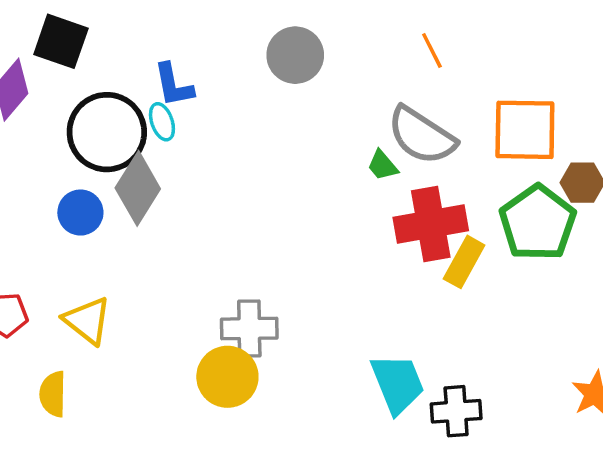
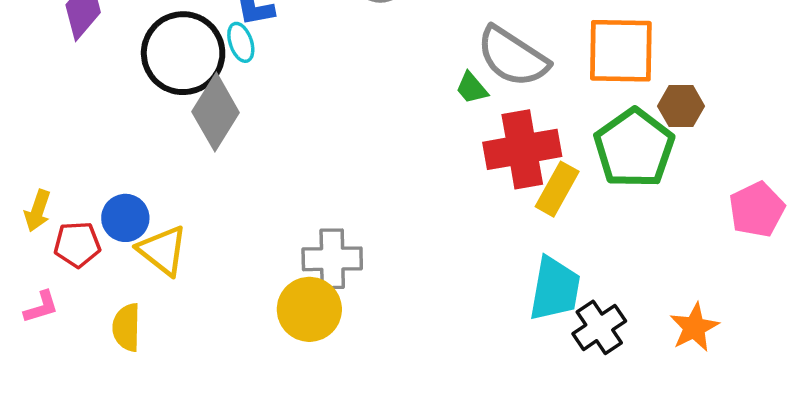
blue circle: (80, 213) -> (125, 218), moved
cyan trapezoid: (397, 384) -> (555, 289), moved, turned 32
black cross: (456, 411) -> (599, 327), moved, turned -30

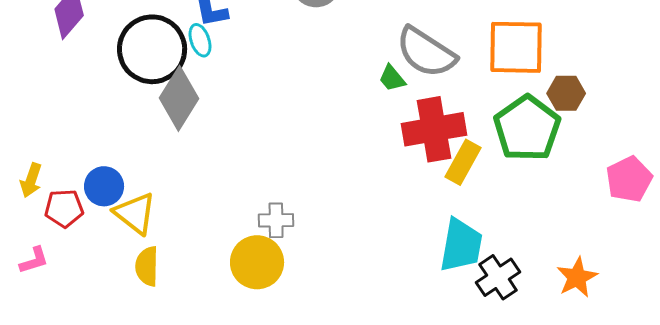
gray cross: (332, 259) -> (276, 220), size x0.7
yellow semicircle: (127, 327) -> (147, 266), moved

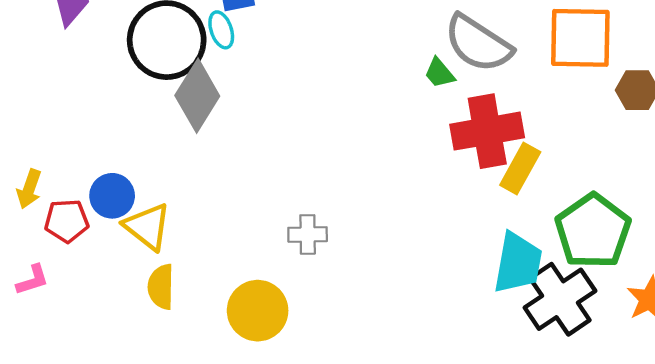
green pentagon: (527, 128) -> (593, 231), moved
yellow circle: (257, 262) -> (258, 311), moved
black cross: (498, 277) -> (560, 299), size x1.4

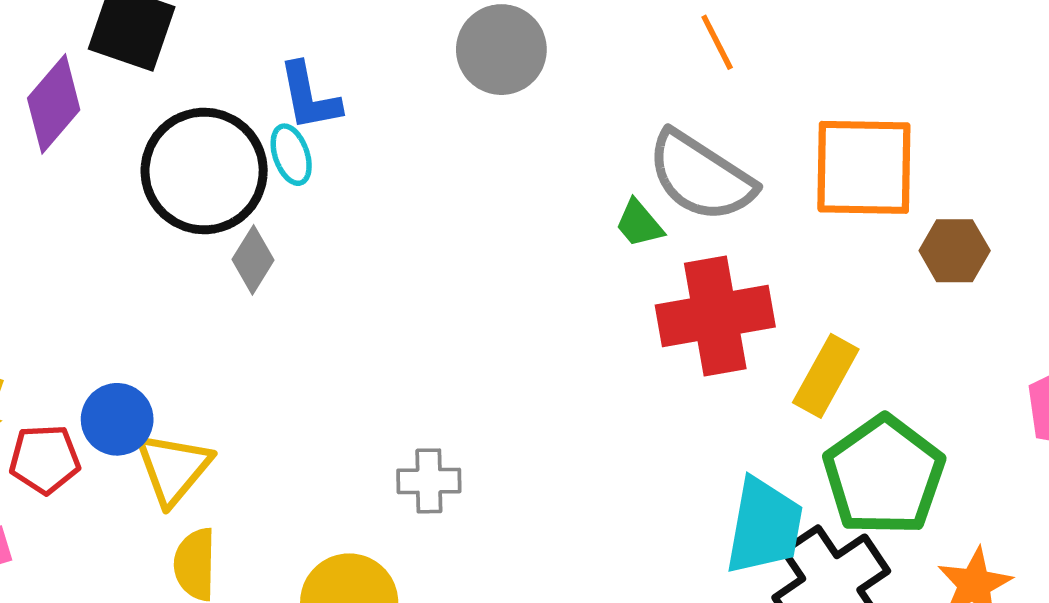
gray diamond: (197, 96) -> (253, 260), size x0.6
yellow rectangle: (520, 169) -> (826, 376), moved
yellow triangle: (147, 227) -> (173, 468), turned 32

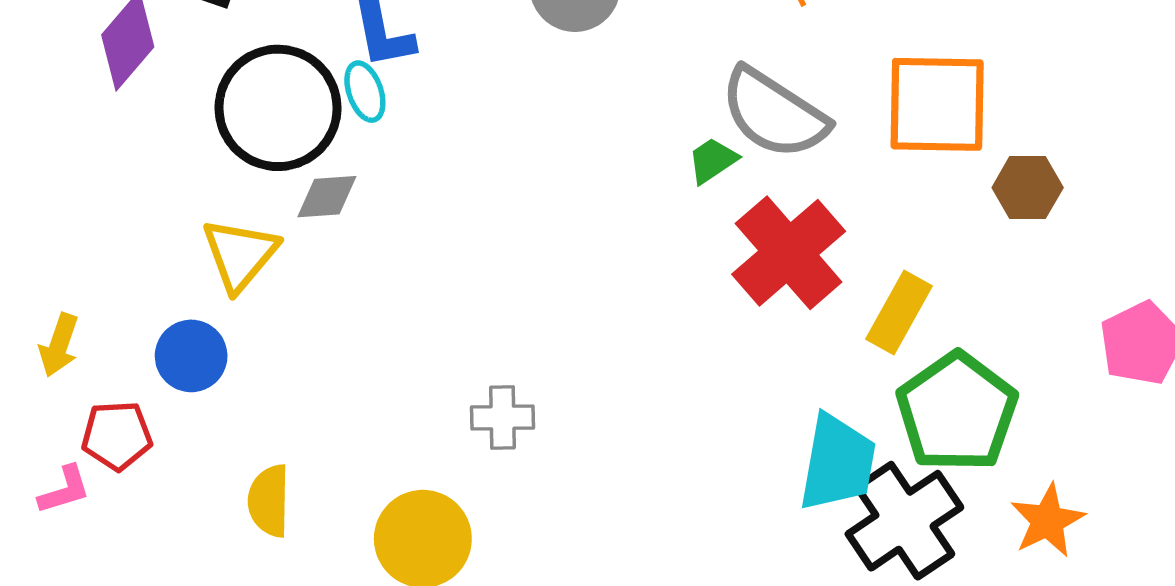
green trapezoid: (639, 224) -> (713, 160), turned 96
gray diamond: (253, 260) -> (327, 197), turned 54
red cross: (715, 316) -> (789, 253), turned -31
red pentagon: (45, 459) -> (117, 436), moved
yellow triangle: (173, 468) -> (240, 255), moved

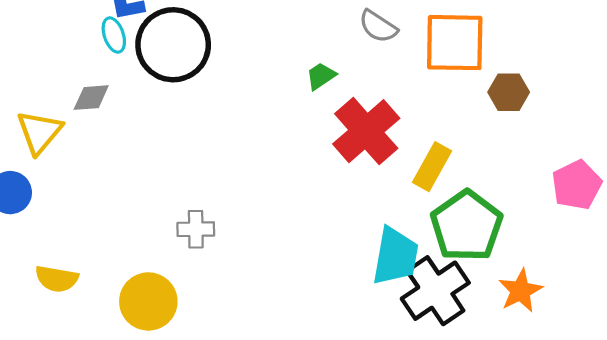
black circle: (278, 108) -> (173, 45), moved
gray semicircle: (774, 113) -> (378, 26), moved, size x0.6
yellow semicircle: (269, 501) -> (57, 279), turned -81

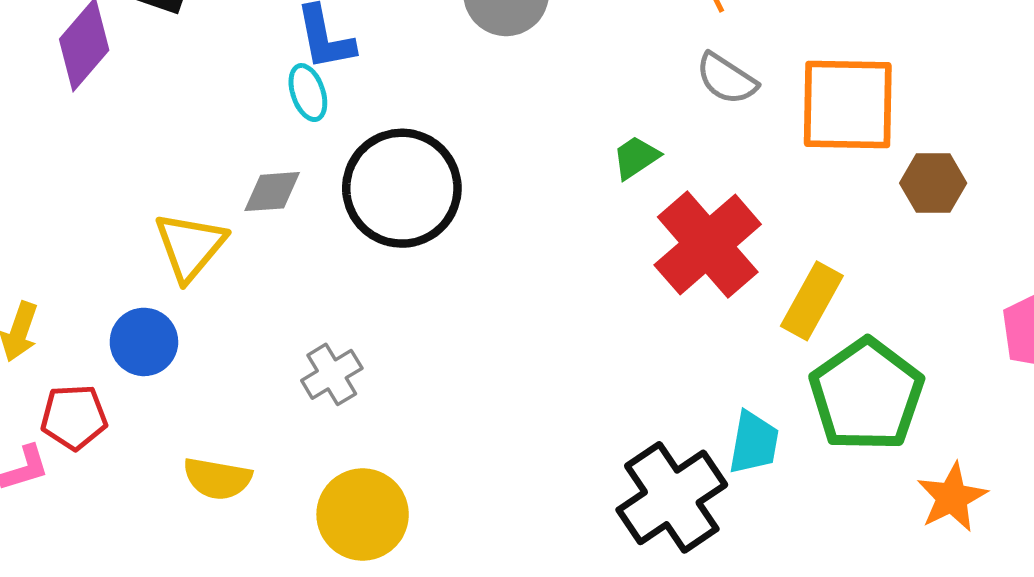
black circle: (173, 45) -> (402, 188), moved
gray cross: (196, 229) -> (332, 374), moved, turned -30
cyan trapezoid: (395, 256) -> (754, 443), size x0.7
black cross: (435, 291) -> (672, 497), moved

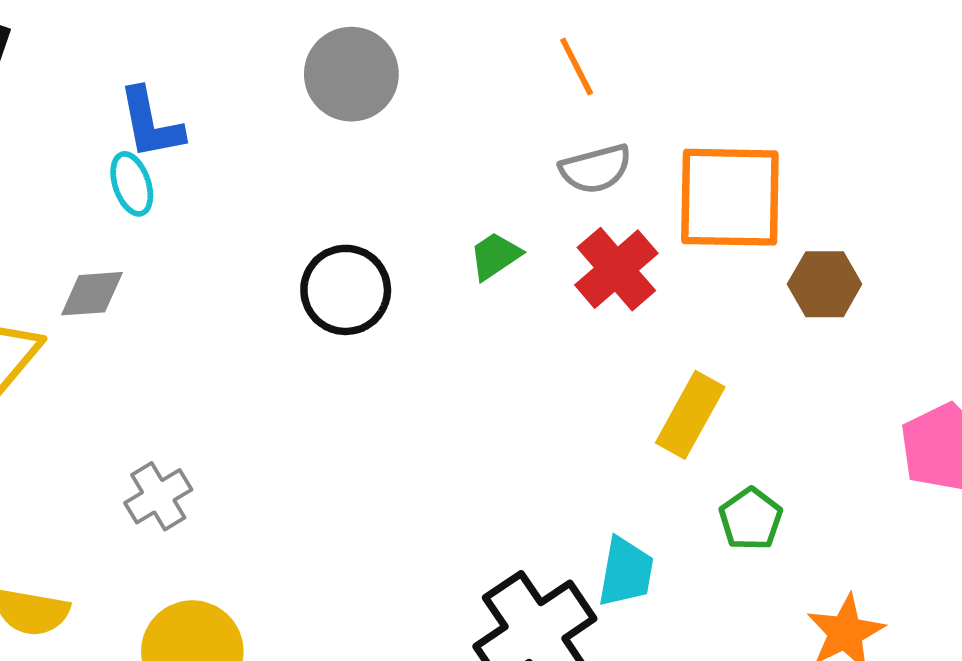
gray semicircle: (726, 79) -> (596, 169), turned -48
black circle: (402, 188) -> (346, 290), moved, size x0.7
red cross: (708, 245) -> (616, 269), moved, size x0.7
green pentagon: (867, 395) -> (751, 519), size x0.5

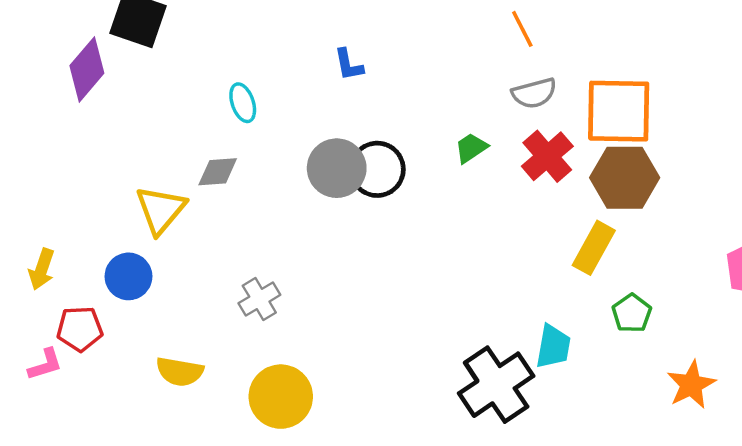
gray circle: (351, 74) -> (337, 168), moved
blue L-shape: (151, 123) -> (349, 65), moved, size x0.7
brown hexagon: (825, 284) -> (625, 178), moved, size x1.5

